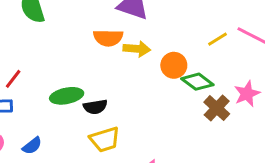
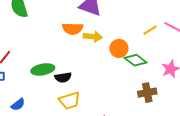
brown cross: (217, 108) -> (147, 93), moved, turned 36

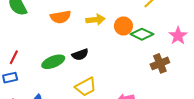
orange semicircle: (73, 29) -> (60, 17), moved
black semicircle: (63, 77) -> (80, 55), moved

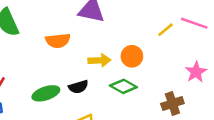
yellow arrow: (96, 20) -> (99, 60), moved
green diamond: (142, 34) -> (123, 86), moved

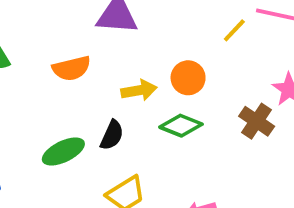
black semicircle: (78, 87) -> (112, 135), turned -42
brown cross: (172, 104) -> (257, 121), moved, turned -30

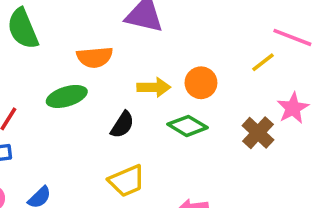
yellow line: (234, 30) -> (263, 62), moved
green ellipse: (63, 152) -> (67, 96), moved

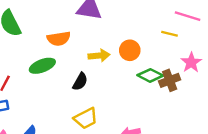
yellow line: (263, 62) -> (169, 34), turned 56
green diamond: (187, 126) -> (150, 75), moved
brown cross: (258, 133) -> (170, 80), turned 30

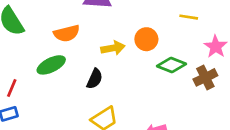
brown cross: (170, 80) -> (205, 77), moved

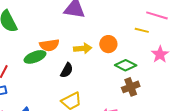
orange semicircle: (67, 33) -> (49, 45), moved
brown cross: (205, 77) -> (131, 87), moved

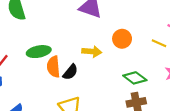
orange circle: (108, 44) -> (122, 39), moved
orange semicircle: (49, 45) -> (53, 67), moved, turned 84

